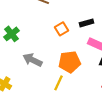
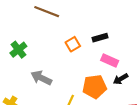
orange pentagon: (70, 62) -> (95, 87), moved

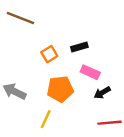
orange pentagon: (95, 87) -> (60, 89), moved

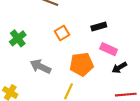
orange square: (49, 54) -> (62, 33), moved

